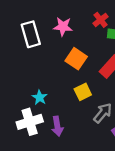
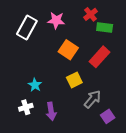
white rectangle: (31, 34) -> (27, 27), turned 45
white cross: (30, 122) -> (26, 107), size x0.6

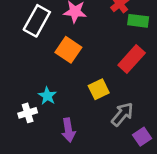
orange square: (68, 50) -> (68, 50), moved
white cross: (26, 107) -> (28, 113), moved

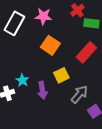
orange square: (68, 50) -> (50, 45), moved
purple arrow: (68, 130) -> (42, 90), moved

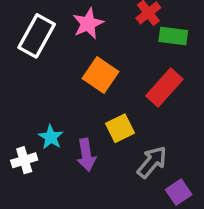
pink star: (43, 16) -> (88, 24), turned -30

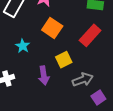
cyan star: (51, 137) -> (23, 46), moved
gray arrow: (152, 162) -> (83, 80), turned 30

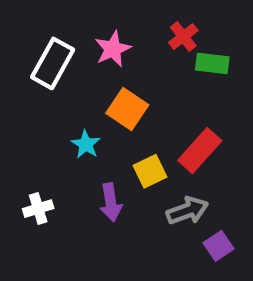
red rectangle: (90, 35) -> (200, 151), moved
cyan star: (23, 46) -> (86, 144), moved

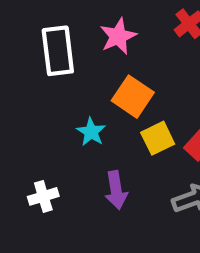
white rectangle: (53, 63) -> (58, 51), turned -36
yellow square: (150, 171) -> (158, 138), moved

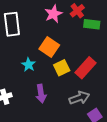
pink star: (118, 36) -> (53, 14), moved

